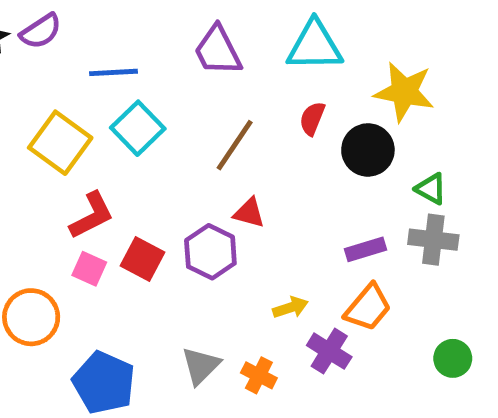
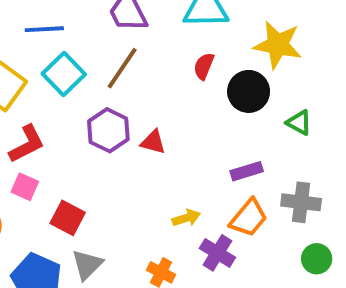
brown line: (235, 145) -> (122, 68), moved
gray cross: (433, 240) -> (301, 202), moved
purple hexagon: (210, 252) -> (108, 130), moved
red square: (143, 259) -> (68, 218), moved
gray triangle: (201, 366) -> (87, 265), moved

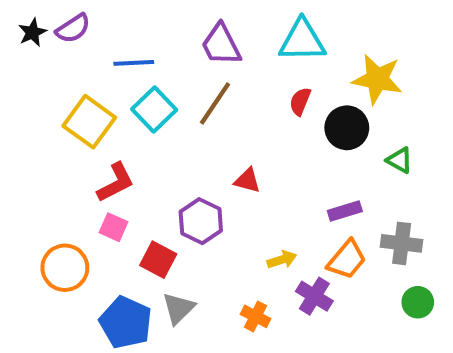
purple hexagon: (108, 130) -> (201, 221), moved

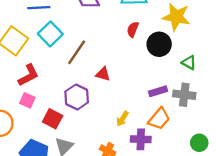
brown line: (215, 103) -> (77, 52), moved
gray cross: (402, 243) -> (184, 95), moved
yellow arrow: (282, 260) -> (122, 119), turned 140
purple cross: (314, 296) -> (141, 139), turned -30

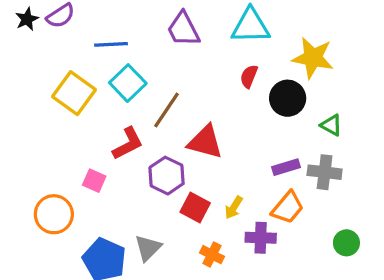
red triangle: (103, 74) -> (205, 142), size x1.6
red L-shape: (29, 75) -> (128, 144), moved
red square: (53, 119) -> (195, 208), moved

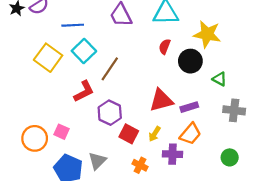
red triangle: (205, 142) -> (161, 100), moved, turned -30
gray cross: (325, 172) -> (234, 110), moved
pink square: (94, 181) -> (62, 132), moved

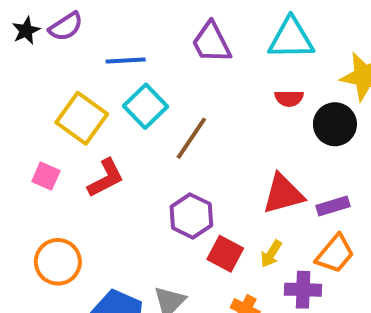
red semicircle: (165, 47) -> (289, 98), turned -112
red L-shape: (84, 91) -> (106, 178), moved
pink square: (62, 132) -> (46, 176), moved

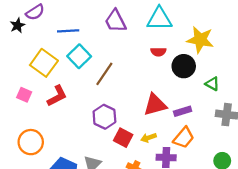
black star: (26, 31) -> (18, 25), moved
yellow arrow: (271, 254) -> (148, 138), turned 40

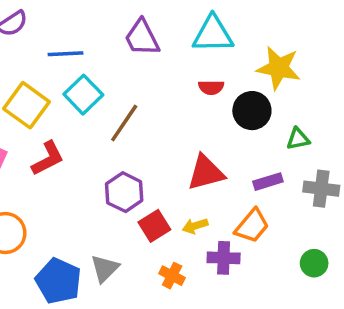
green triangle: (212, 84) -> (298, 139), turned -40
purple rectangle: (183, 111) -> (268, 182), moved
red square: (123, 138) -> (154, 226), turned 30

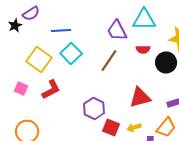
purple trapezoid: (142, 38) -> (117, 30), moved
brown line: (124, 123) -> (109, 60), moved
red square: (154, 226) -> (111, 128), turned -36

